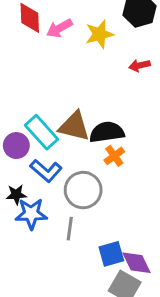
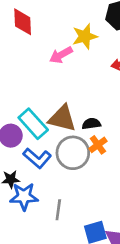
pink arrow: (59, 28) -> (61, 55), moved
black semicircle: (107, 132) -> (91, 124), size x0.6
gray circle: (83, 190) -> (73, 153), moved

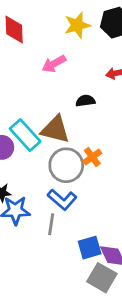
yellow star: (85, 36) -> (77, 25), moved
black semicircle: (91, 124) -> (85, 101), moved
blue L-shape: (37, 158) -> (62, 200), moved

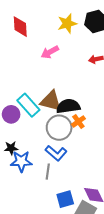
black semicircle: (85, 101) -> (68, 106), moved, size x1.6
blue square: (90, 248) -> (65, 199), moved

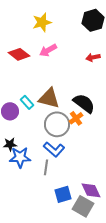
yellow star: (67, 23) -> (42, 22), moved
red diamond: (20, 27) -> (19, 54), moved, turned -50
cyan rectangle: (28, 105) -> (27, 102), size x0.6
black semicircle: (68, 106) -> (84, 103), moved, turned 45

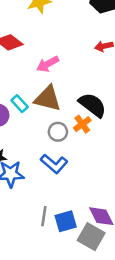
pink arrow: (48, 50) -> (48, 64), moved
gray circle: (57, 124) -> (58, 132), size x0.6
gray line: (46, 167) -> (44, 216), moved

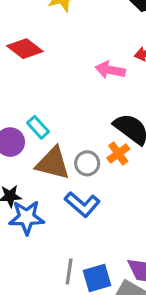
pink arrow: (48, 64) -> (110, 70), moved, turned 40
brown triangle: (48, 99) -> (53, 163), moved

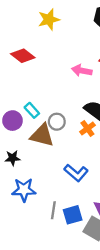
gray circle: (87, 163) -> (57, 122), moved
blue L-shape: (82, 204) -> (76, 173), moved
blue star: (27, 217) -> (24, 190), moved

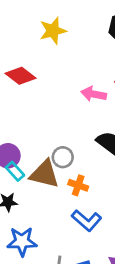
cyan rectangle: (32, 110) -> (15, 171), moved
orange cross: (87, 128) -> (78, 185), moved, turned -35

